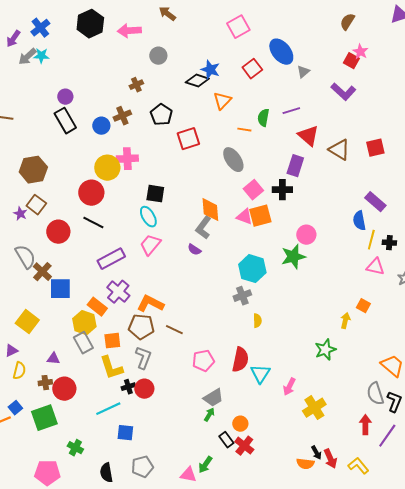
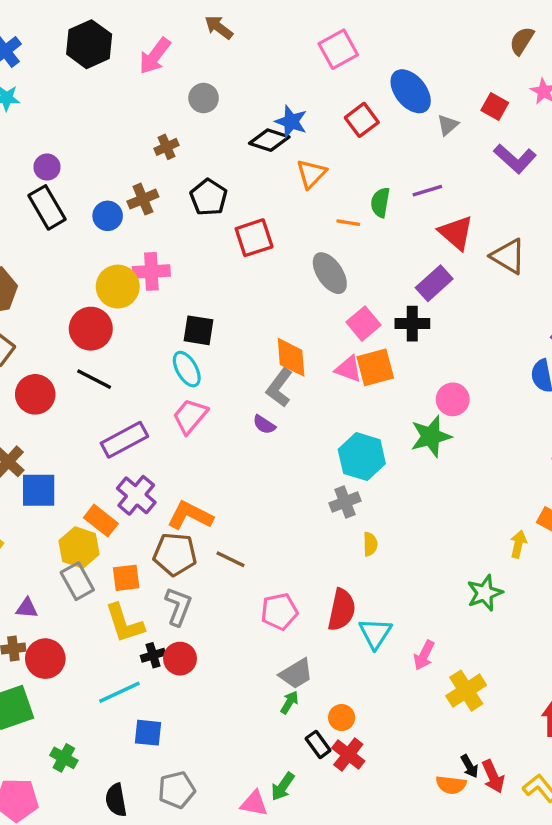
pink arrow: (129, 31) -> (155, 56), turned -50
red square: (351, 61) -> (495, 106), moved
purple rectangle: (295, 166) -> (434, 283), turned 30

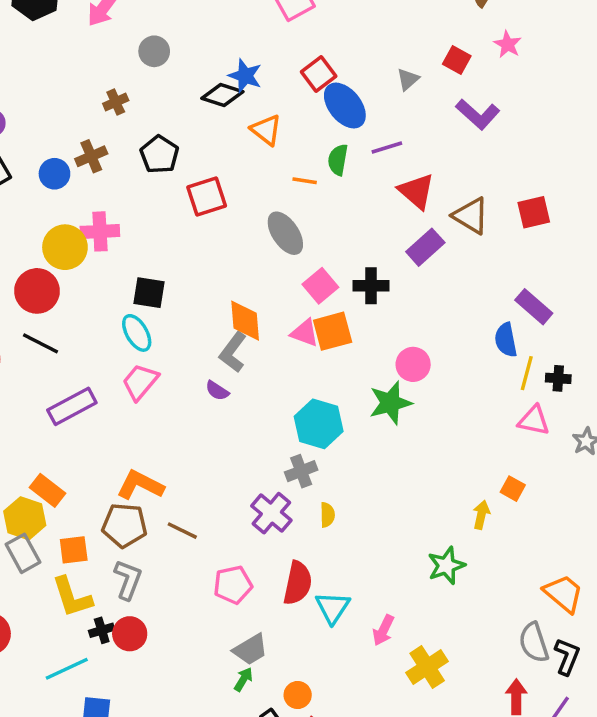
blue ellipse: (411, 91) -> (345, 106), moved
orange triangle: (311, 174) -> (266, 130), turned -36
purple rectangle: (434, 283) -> (425, 247), moved
purple cross: (136, 495) -> (271, 513), moved

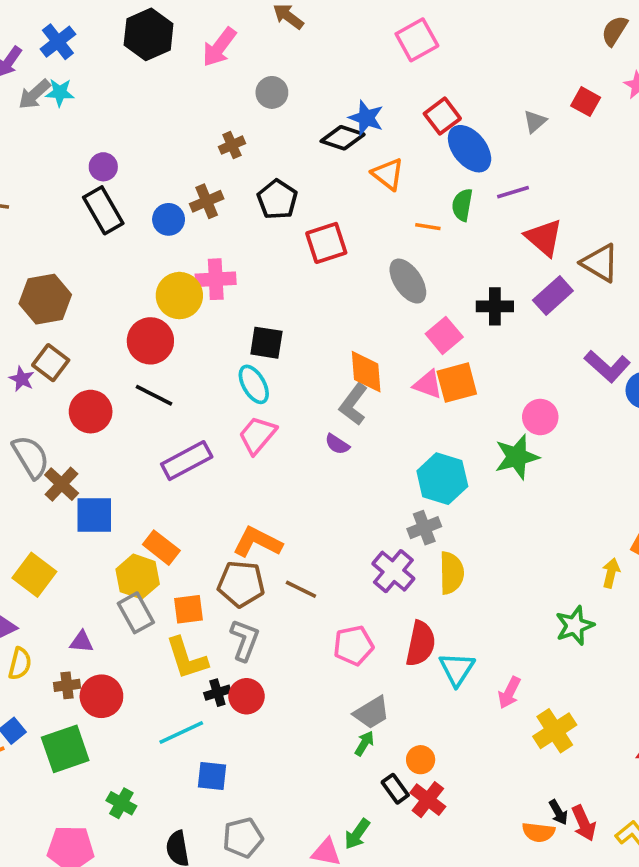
purple L-shape: (478, 114) -> (607, 366), moved
black cross: (371, 286) -> (495, 306), moved
yellow semicircle: (327, 515) -> (451, 573), size x1.6

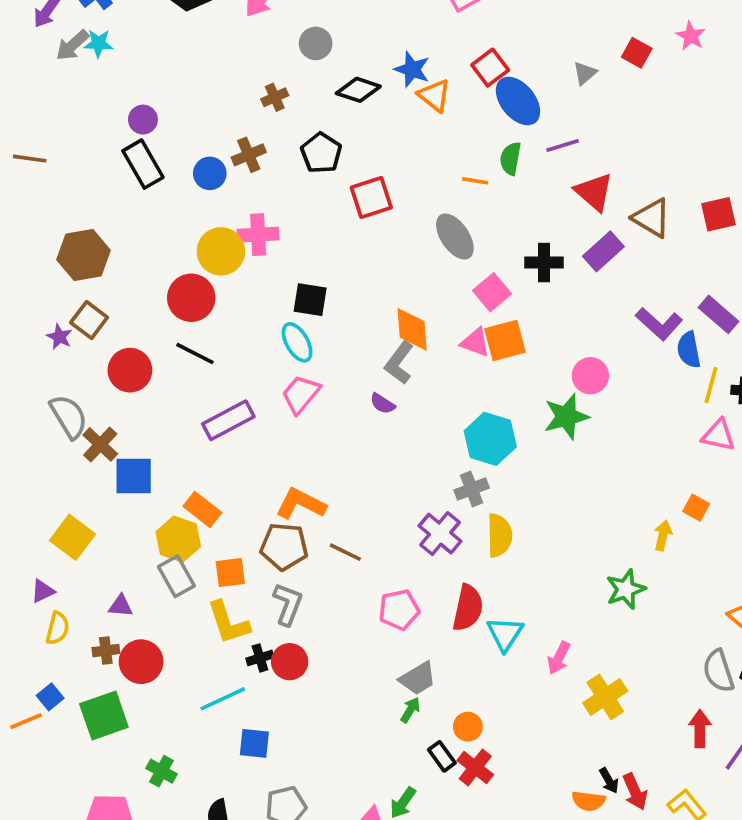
black diamond: (343, 138) -> (358, 90), moved
orange triangle: (388, 174) -> (434, 95), moved

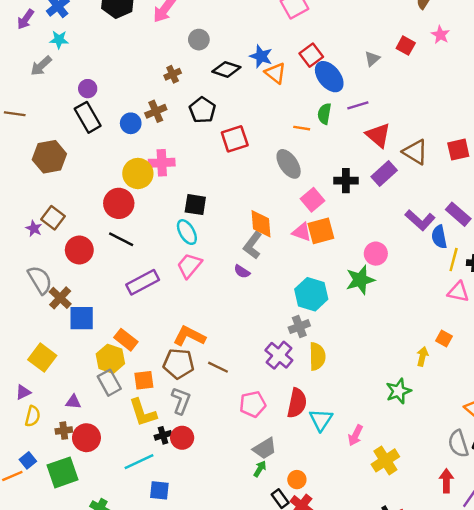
gray arrow: (72, 45) -> (41, 66), moved
brown hexagon: (84, 255) -> (49, 157), moved

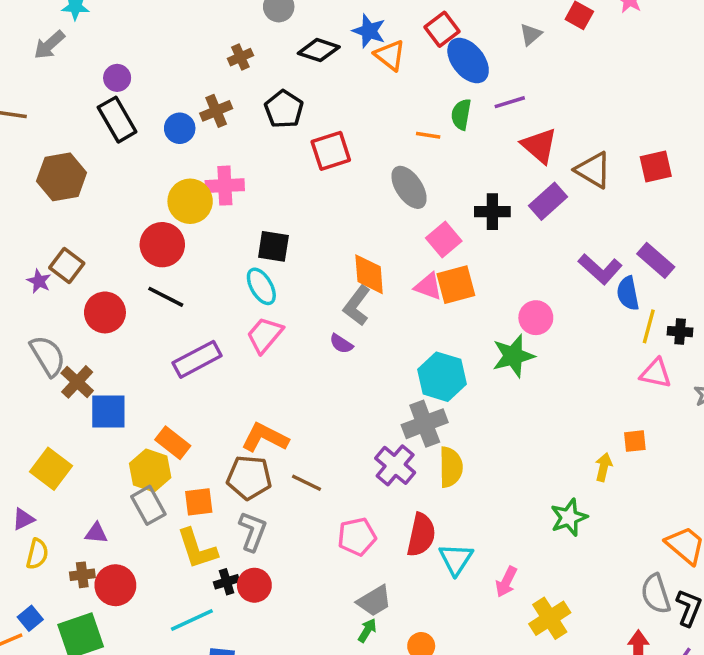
gray cross: (299, 327) -> (425, 424), size x1.4
orange square: (444, 338) -> (635, 441), turned -35

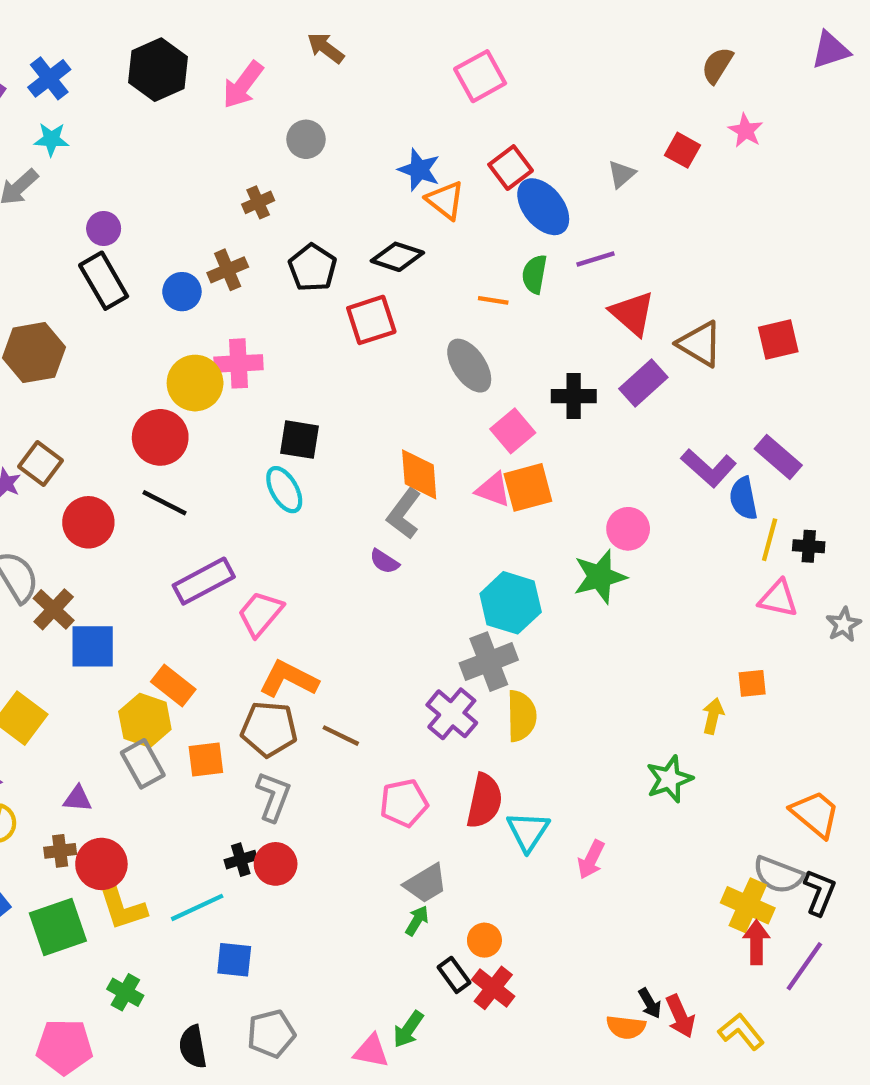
black diamond: (319, 50) -> (397, 257), moved
pink trapezoid: (265, 335) -> (260, 614), moved
yellow L-shape: (197, 549) -> (121, 905), moved
gray semicircle: (656, 594) -> (778, 875), turned -51
yellow cross: (550, 618) -> (748, 905), moved, turned -33

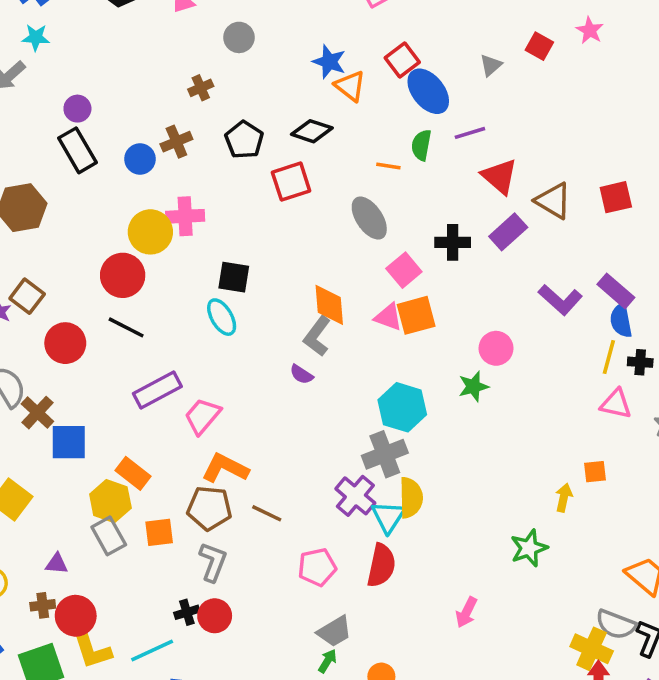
blue semicircle: (743, 498) -> (621, 321), moved
green star: (600, 577) -> (473, 387), size x0.7
cyan triangle: (528, 831) -> (388, 517), moved

